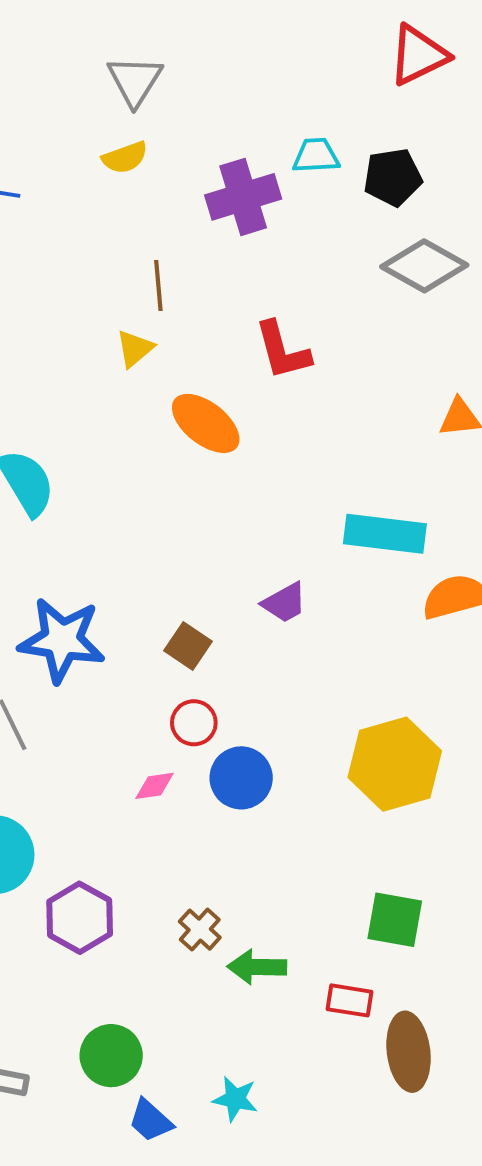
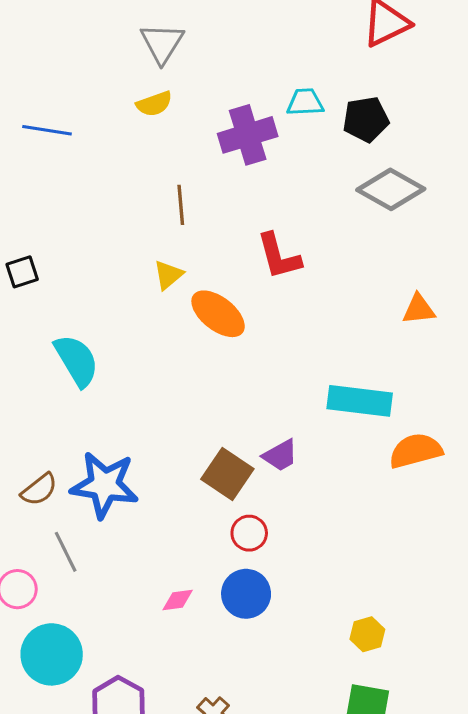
yellow triangle: (135, 349) -> (168, 275), moved
brown square: (188, 646) -> (227, 474), moved, size x1.4
red circle: (194, 723) -> (249, 533), moved
yellow hexagon: (395, 764) -> (367, 634), moved, size x0.5

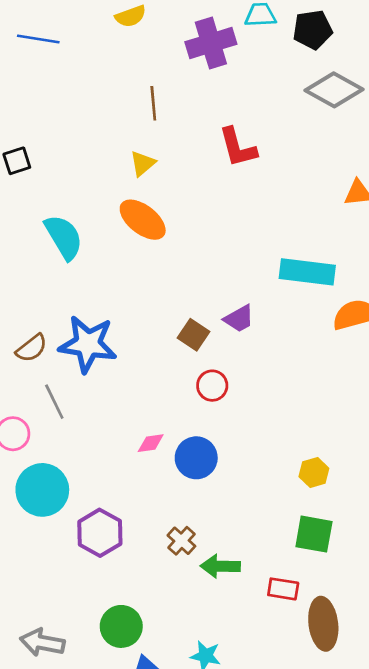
orange ellipse: (218, 314) -> (143, 220), moved
brown square: (227, 474) -> (193, 335), size x0.7
blue circle: (246, 594) -> (196, 458), moved

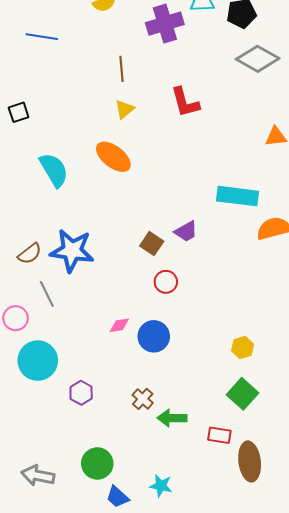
blue line: (38, 39) -> (42, 37), moved
yellow triangle: (143, 163) -> (124, 109), moved
purple hexagon: (100, 533) -> (81, 393), size x0.7
green square: (314, 534) -> (243, 394), turned 32

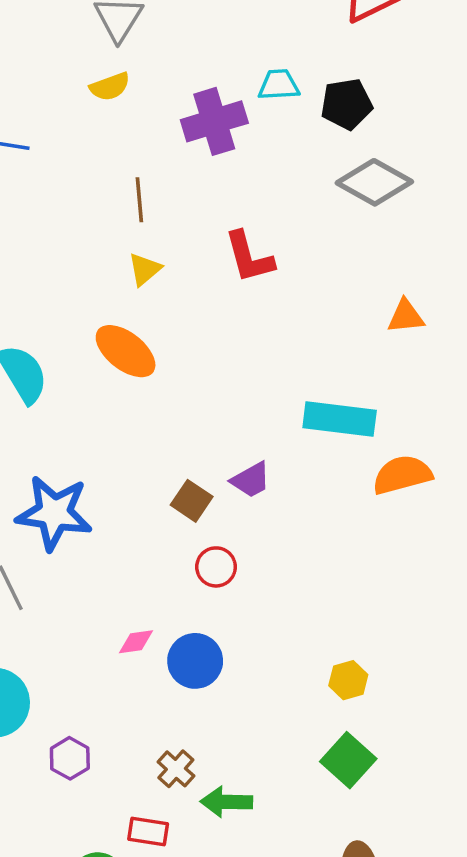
red rectangle: (219, 435) -> (148, 831), moved

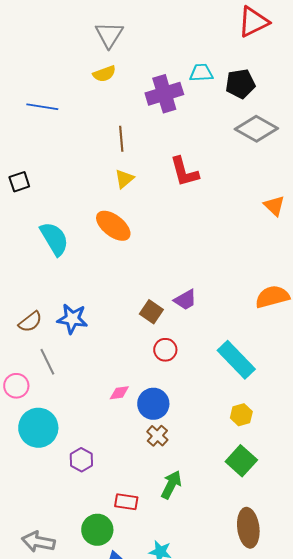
orange triangle: (406, 316) -> (274, 206), turned 50
cyan rectangle: (340, 419) -> (236, 360), moved, turned 39
blue star: (54, 513) -> (72, 319), size x0.7
brown cross: (176, 769) -> (157, 436), moved
green arrow: (226, 802) -> (171, 485), turned 116

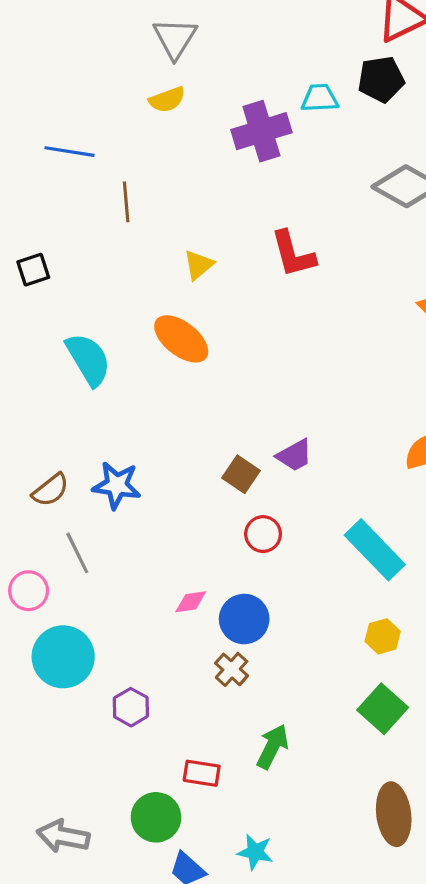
black pentagon: (240, 84) -> (381, 79), moved
brown line: (121, 139) -> (126, 202), moved
brown cross: (157, 436) -> (232, 669), moved

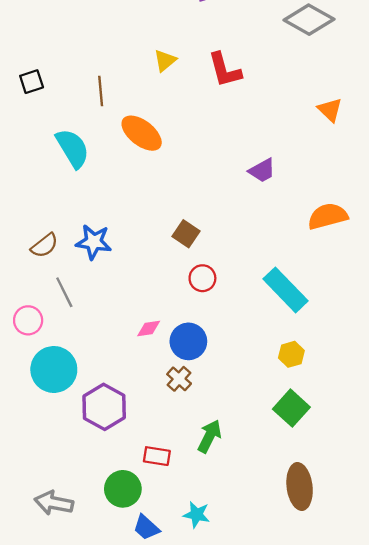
brown line: (126, 202) -> (101, 91), moved
yellow triangle: (199, 265) -> (165, 61), moved
purple trapezoid: (295, 455) -> (262, 171), moved
purple hexagon: (131, 707) -> (104, 407), size x1.6

